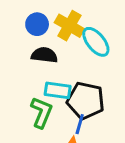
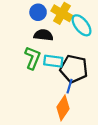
green L-shape: (41, 112) -> (33, 58), moved

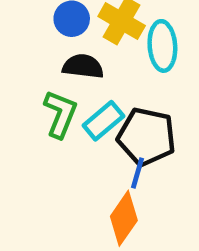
cyan ellipse: (82, 25) -> (162, 46), turned 35
cyan rectangle: (53, 61) -> (103, 121), turned -48

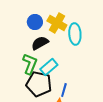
black semicircle: (83, 66) -> (40, 43), turned -36
black pentagon: (147, 137) -> (39, 84), moved

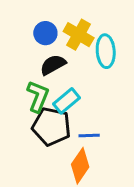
blue line: (64, 90) -> (89, 136), turned 72

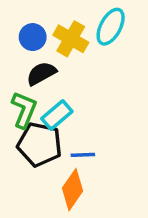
cyan ellipse: (106, 51) -> (111, 27), moved, turned 32

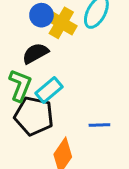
blue circle: (33, 37) -> (41, 15), moved
blue line: (83, 155) -> (99, 125), moved

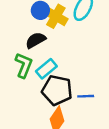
black pentagon: (34, 116) -> (57, 90), moved

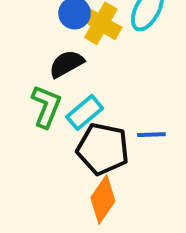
blue line: (86, 96) -> (151, 135), moved

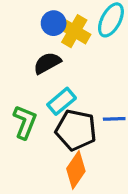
green L-shape: (46, 106) -> (25, 122), moved

